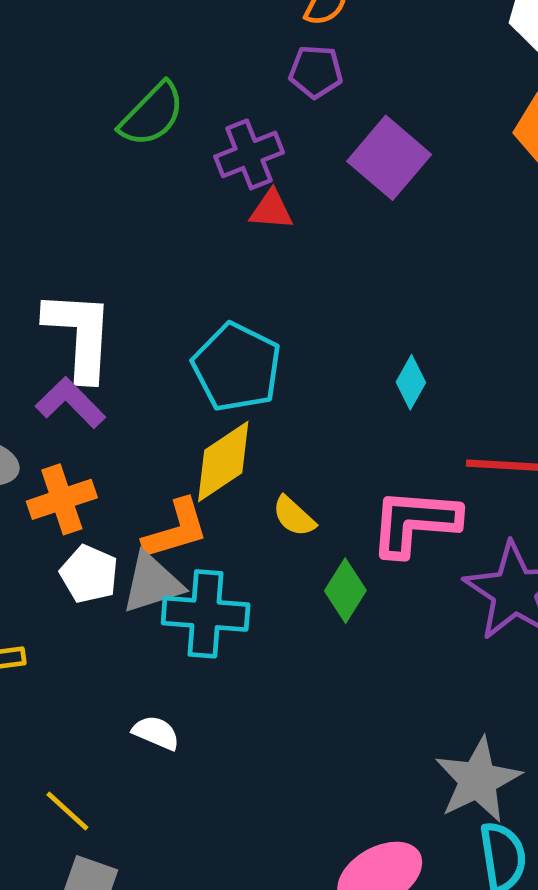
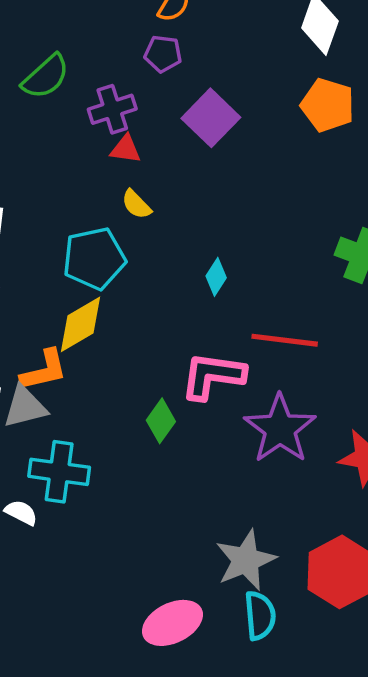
cyan pentagon: (237, 367) -> (94, 259), turned 30
yellow semicircle: (294, 516) -> (136, 204), moved
cyan cross: (206, 614) -> (59, 472), moved

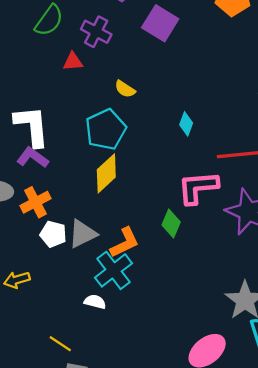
purple cross: (112, 109) -> (96, 32), turned -32
red triangle: (126, 149) -> (73, 62), moved
orange L-shape: (44, 370) -> (125, 243), moved
cyan cross: (59, 472) -> (113, 270), turned -33

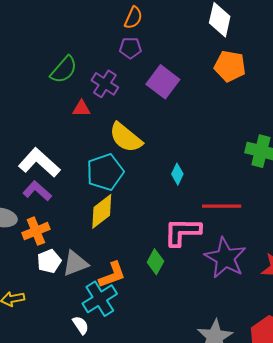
yellow semicircle: (125, 89) -> (126, 138), size x1.8
white L-shape: (32, 126) -> (39, 163), turned -48
white pentagon: (53, 234) -> (49, 261), turned 30
white semicircle: (95, 302) -> (81, 325), turned 36

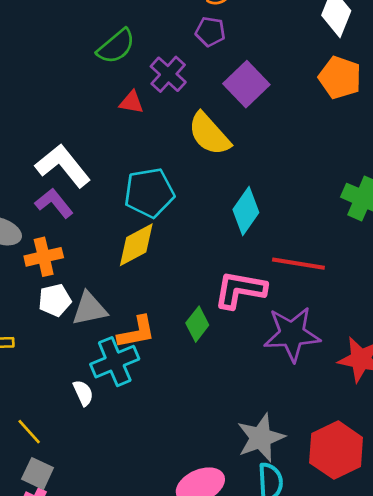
yellow semicircle: (126, 138) -> (209, 134), moved
cyan diamond: (177, 174) -> (246, 211), size x1.6
purple star: (225, 258) -> (292, 334), turned 30

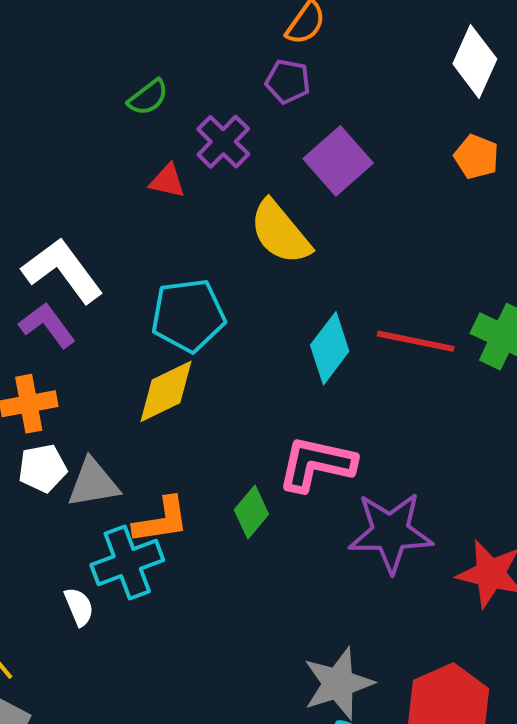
green semicircle: (116, 46) -> (148, 97), size x0.7
orange pentagon: (340, 78) -> (476, 157), size x0.7
red line: (298, 264) -> (416, 341), moved

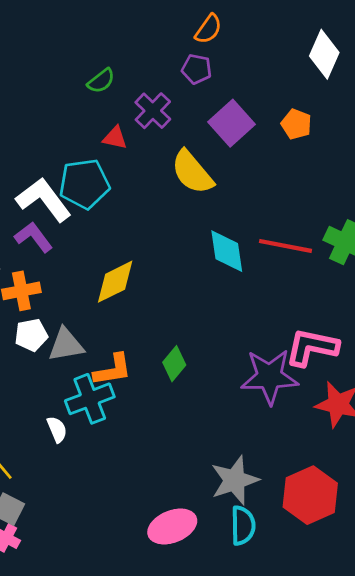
orange pentagon: (476, 157) -> (296, 124), moved
cyan pentagon: (188, 315) -> (84, 184), moved
cyan diamond: (330, 348) -> (227, 251), turned -45
pink L-shape: (317, 464) -> (312, 347), moved

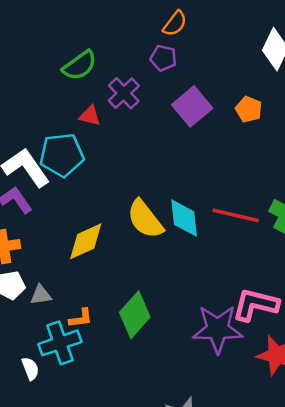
green semicircle: (101, 81) -> (80, 66), size x1.4
yellow semicircle: (192, 172) -> (145, 219), moved
gray triangle: (66, 345) -> (41, 295), size x0.7
green diamond: (174, 364) -> (135, 315), size x1.5
orange L-shape: (113, 370) -> (81, 318), size x0.7

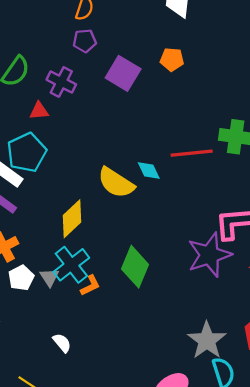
cyan diamond: (184, 218) -> (149, 170), size x0.7
gray triangle: (41, 295) -> (49, 277), turned -36
cyan cross: (60, 343) -> (71, 265), moved

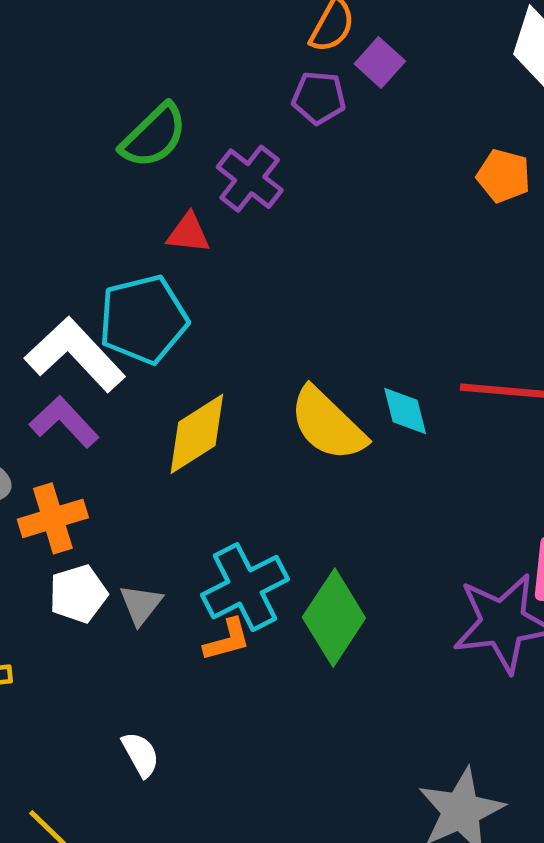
purple square: (123, 73) -> (380, 62), moved, size x0.6
yellow diamond: (72, 219) -> (197, 434), moved
cyan cross: (71, 265) -> (245, 587), moved

